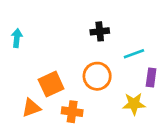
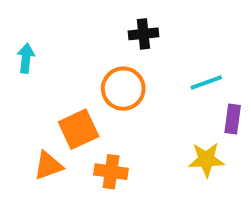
black cross: (100, 31) -> (143, 34), moved
orange circle: (97, 76) -> (123, 89), moved

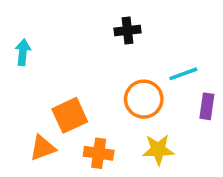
orange circle: (123, 89) -> (144, 99), moved
yellow star: (206, 160) -> (158, 150), moved

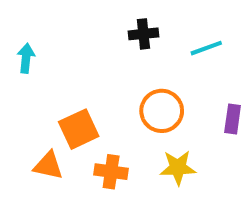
cyan line: (183, 74) -> (206, 48), moved
orange triangle: (43, 148) -> (48, 166), turned 32

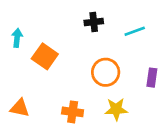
orange square: (79, 129) -> (45, 56), moved, turned -30
orange triangle: (48, 166) -> (20, 108), moved

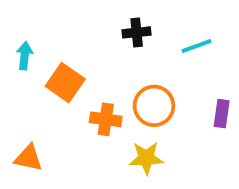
yellow star: (116, 109) -> (146, 158), moved
orange cross: (73, 112) -> (106, 119), moved

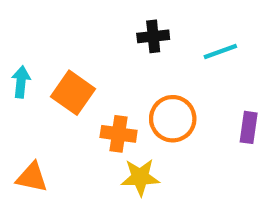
cyan arrow: (25, 56) -> (21, 82), moved
yellow star: (146, 158) -> (140, 177), moved

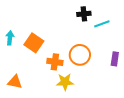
black cross: (153, 36) -> (84, 14), moved

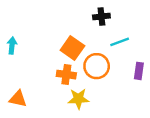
cyan line: (102, 24) -> (120, 42), moved
orange square: (34, 43) -> (72, 48), moved

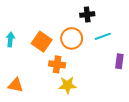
orange square: (72, 48) -> (42, 42), moved
orange circle: (97, 66) -> (72, 38), moved

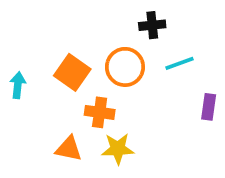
cyan arrow: (10, 39) -> (18, 85), moved
orange triangle: (16, 85) -> (69, 149), moved

